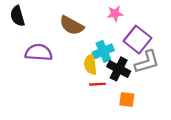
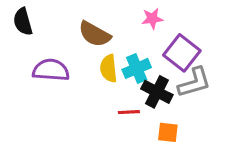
yellow semicircle: (90, 64) -> (109, 68), moved

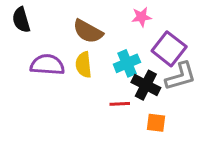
yellow semicircle: (109, 68) -> (84, 65), moved

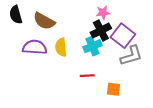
brown semicircle: (88, 31) -> (44, 21), moved
black cross: (146, 85) -> (101, 30), moved, turned 36

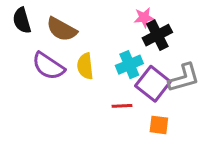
black cross: (101, 30) -> (157, 35), moved
purple square: (123, 36) -> (153, 84), moved
purple semicircle: (35, 47) -> (48, 66), turned -150

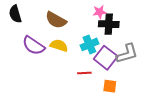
brown semicircle: (62, 29) -> (56, 20), moved
black cross: (157, 35) -> (109, 24), turned 30
yellow semicircle: (85, 66) -> (59, 45), turned 114

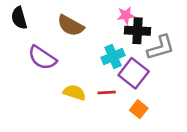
yellow semicircle: (59, 45) -> (74, 93), moved
gray L-shape: (127, 54) -> (161, 47), moved
orange square: (110, 86) -> (139, 109), turned 32

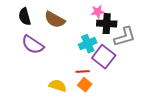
black semicircle: (19, 18) -> (25, 17), moved
yellow semicircle: (74, 93) -> (58, 86), moved
orange square: (139, 109) -> (85, 85), moved

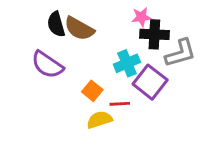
black semicircle: (25, 17) -> (56, 24), moved
orange square: (85, 85) -> (92, 91), moved
yellow semicircle: (58, 86) -> (99, 120), moved, turned -36

